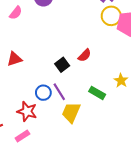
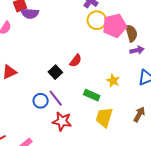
red star: (27, 111) -> (62, 121), moved
yellow trapezoid: (71, 112) -> (104, 117), moved

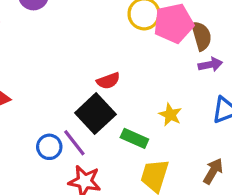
red semicircle: (76, 61) -> (108, 81), turned 32
black square: (55, 72) -> (95, 114), moved, size x1.6

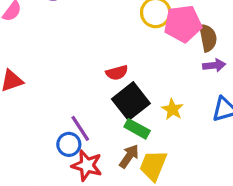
black square: (95, 114) -> (131, 101), moved
blue circle: (49, 147) -> (69, 144), moved
brown arrow: (213, 171) -> (129, 156), moved

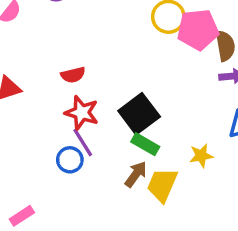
red semicircle: (117, 73) -> (73, 75), moved
yellow star: (173, 109) -> (201, 156), moved, turned 30
red star: (87, 165) -> (82, 113), moved

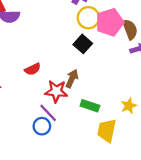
red star: (82, 113) -> (56, 91), moved
black square: (139, 114) -> (83, 44), moved, size x0.7
brown arrow: (136, 174) -> (72, 79), moved

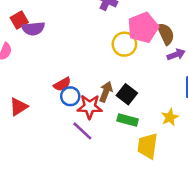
yellow circle: (88, 18) -> (124, 44), moved
black square: (83, 44) -> (127, 94), moved
blue circle: (42, 126) -> (70, 96), moved

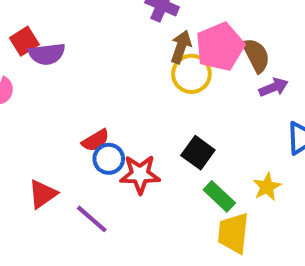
brown arrow: (106, 92) -> (181, 47), moved
red triangle: (19, 107) -> (43, 194), moved
green rectangle: (128, 120) -> (219, 196), moved, turned 30
purple line: (82, 131) -> (92, 219), moved

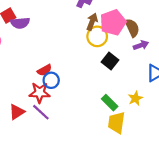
black square: (198, 153) -> (110, 61), moved
red star: (140, 174) -> (40, 93), moved
red triangle: (43, 194) -> (17, 112), moved

